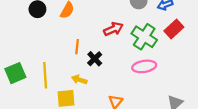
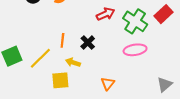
orange line: (77, 47) -> (62, 40), moved
yellow line: (45, 75) -> (40, 58), turned 50

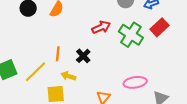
pink ellipse: (135, 50) -> (135, 82), moved

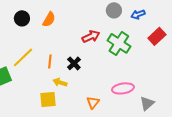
red rectangle: (159, 27) -> (157, 36), moved
yellow line: (36, 72) -> (23, 57), moved

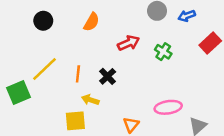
orange semicircle: (49, 19) -> (91, 22), moved
green cross: (119, 43) -> (163, 52), size x0.6

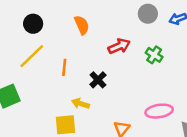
orange semicircle: (91, 22) -> (82, 25), turned -54
yellow line: (45, 69) -> (32, 56), moved
orange line: (78, 74) -> (64, 67), moved

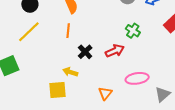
red arrow: (119, 46) -> (115, 51), moved
orange line: (64, 67) -> (68, 31), moved

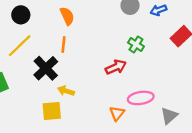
black cross: (85, 52) -> (46, 68), moved, size x1.5
orange triangle: (105, 93) -> (117, 113), moved

